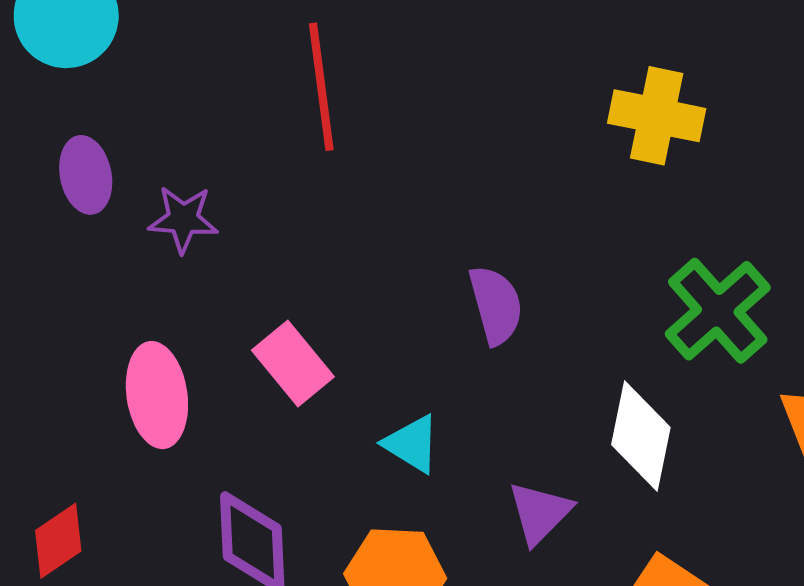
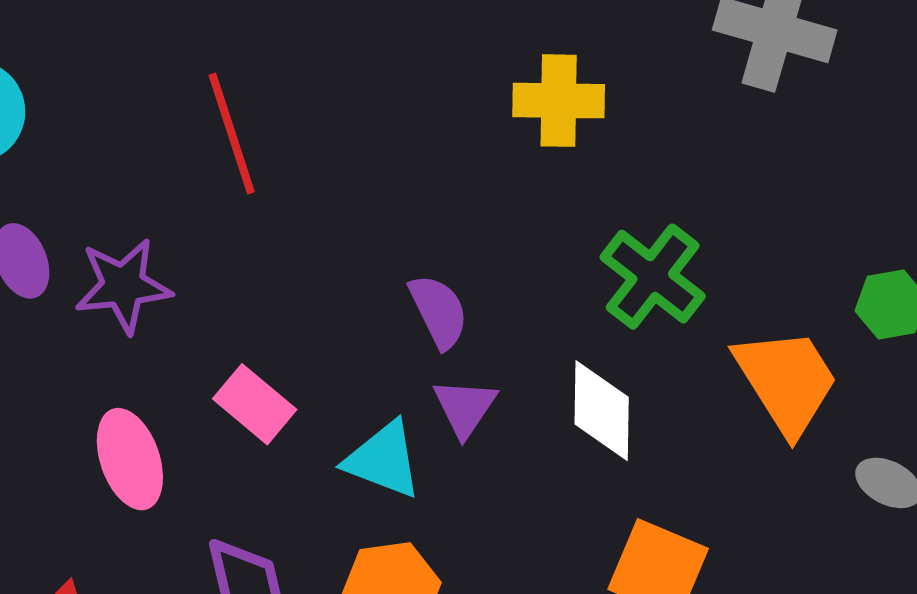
purple star: (183, 219) -> (123, 286), size x1.4
cyan triangle: (412, 444) -> (383, 460), size x1.4
purple triangle: (540, 513) -> (465, 407), moved

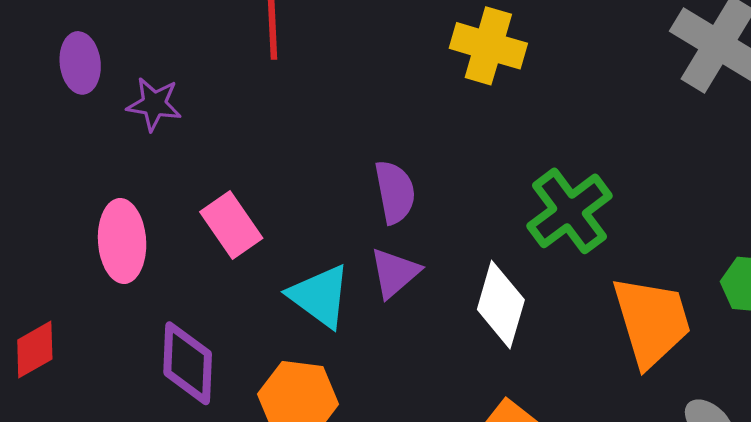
yellow cross: (559, 101) -> (488, 46), moved
purple star: (123, 286) -> (154, 104), size x0.7

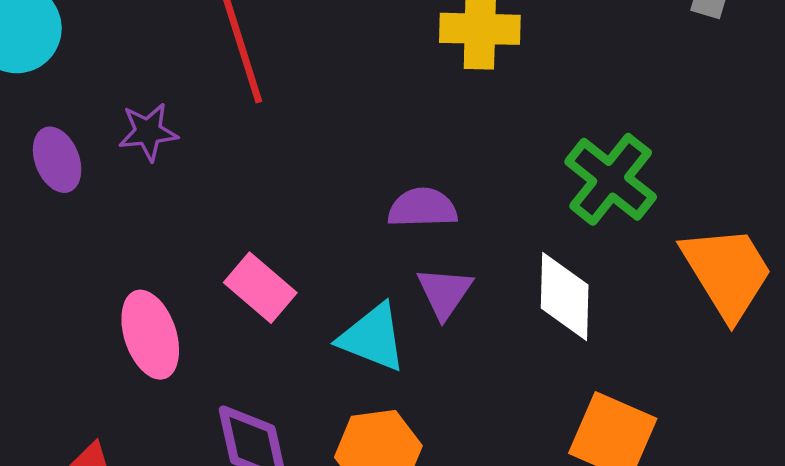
purple star: (154, 104) -> (148, 132), moved
purple semicircle: (395, 192) -> (423, 208), turned -66

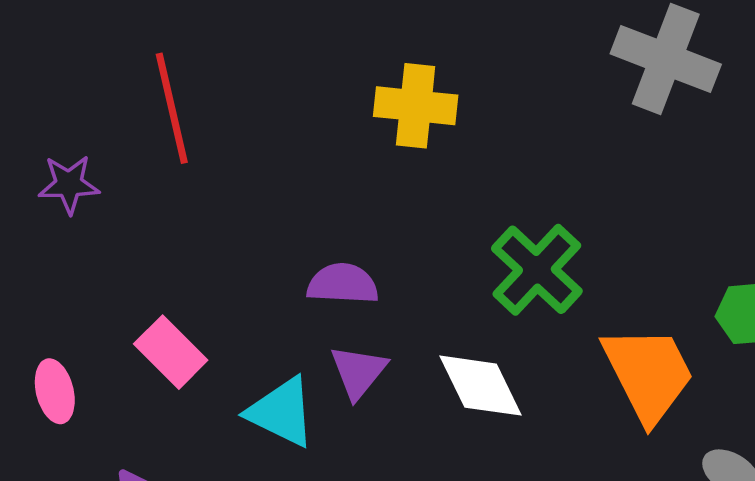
white diamond: (565, 296) -> (481, 386), turned -32
pink ellipse: (150, 335) -> (55, 391), size x0.7

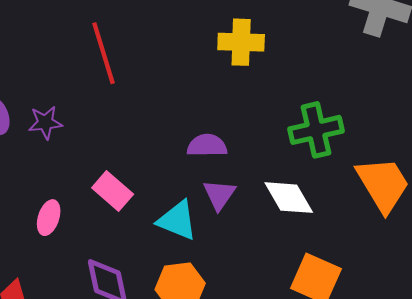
purple star: (69, 184) -> (45, 123), moved
green cross: (537, 270) -> (316, 130), turned 38
pink ellipse: (55, 391) -> (49, 218), turned 36

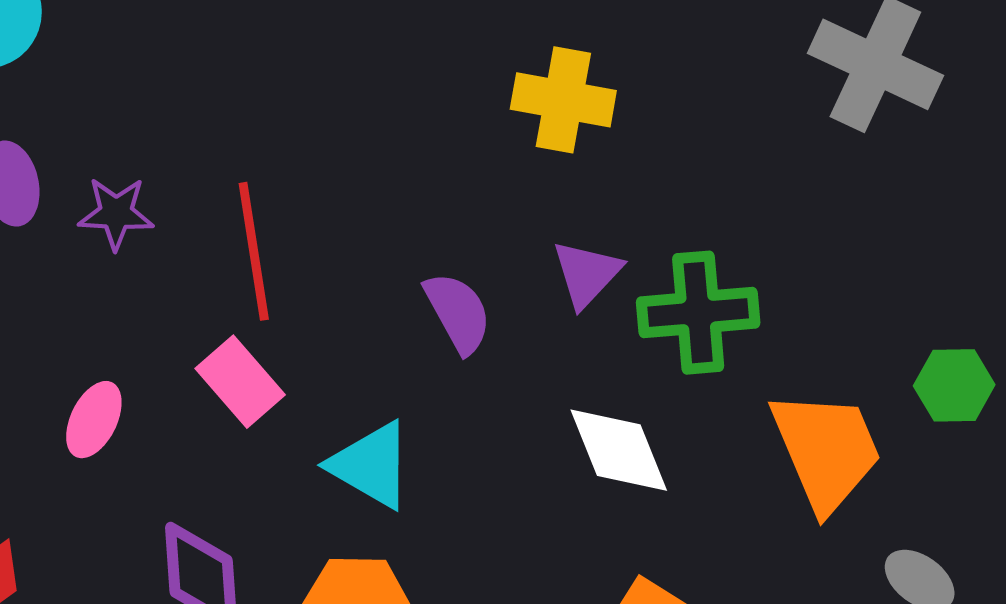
red line: (103, 53) -> (254, 251), moved
purple semicircle: (207, 146) -> (458, 313), turned 54
purple triangle: (219, 195) -> (587, 274), moved

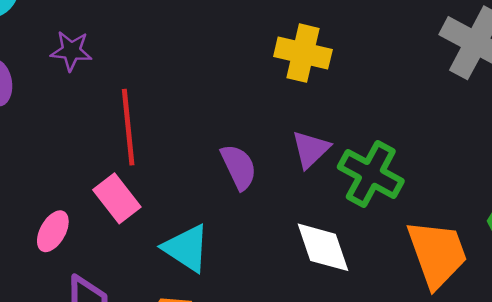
purple star: (116, 213) -> (71, 51), moved
green cross: (698, 313) -> (371, 174), turned 30
pink ellipse: (94, 420) -> (53, 231), moved

